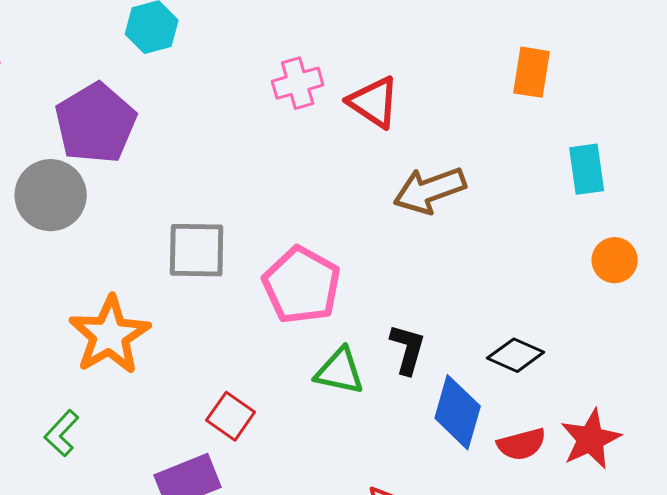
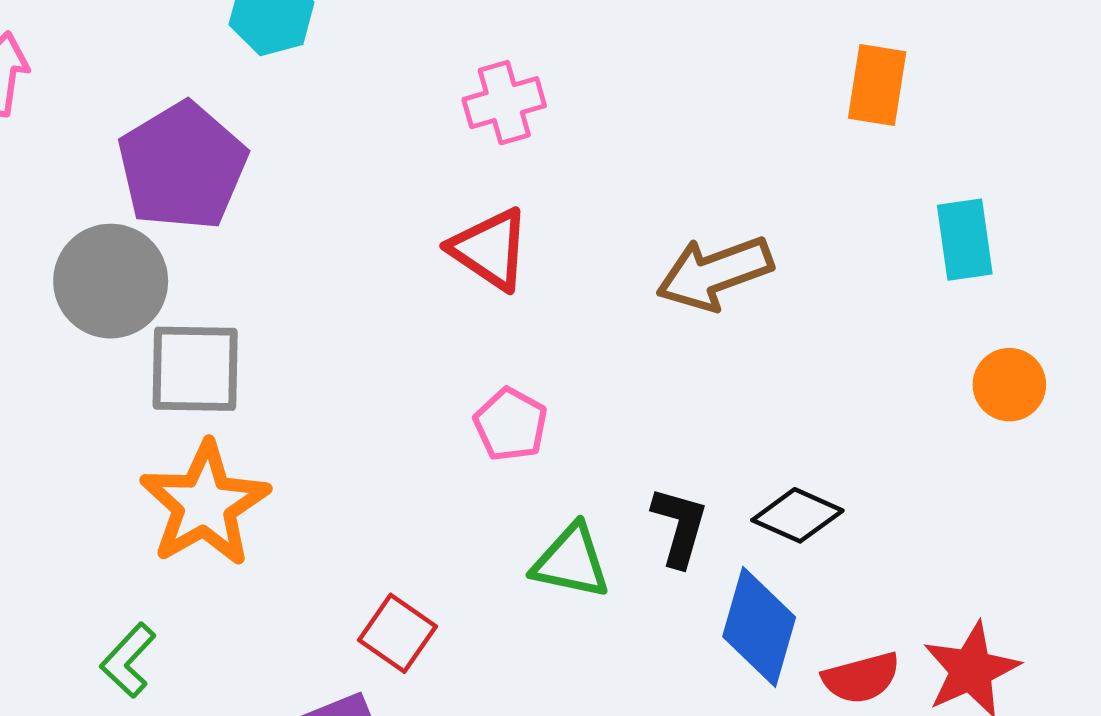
red triangle: (374, 102) -> (490, 249), moved
gray square: (197, 250) -> (195, 369), moved
pink pentagon: (302, 285) -> (511, 424), size x0.6
black diamond: (516, 355) -> (797, 515), moved

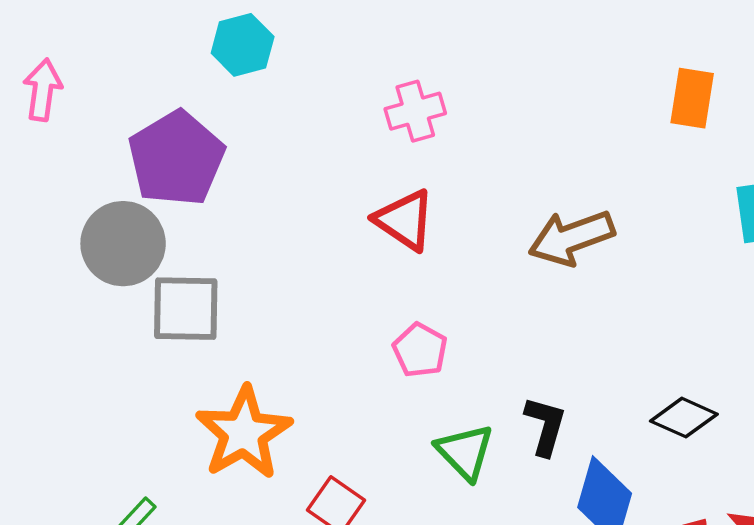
orange star: (205, 504) -> (244, 433), moved
black diamond: (797, 515) -> (684, 418), moved
green triangle: (571, 562) -> (465, 452), turned 34

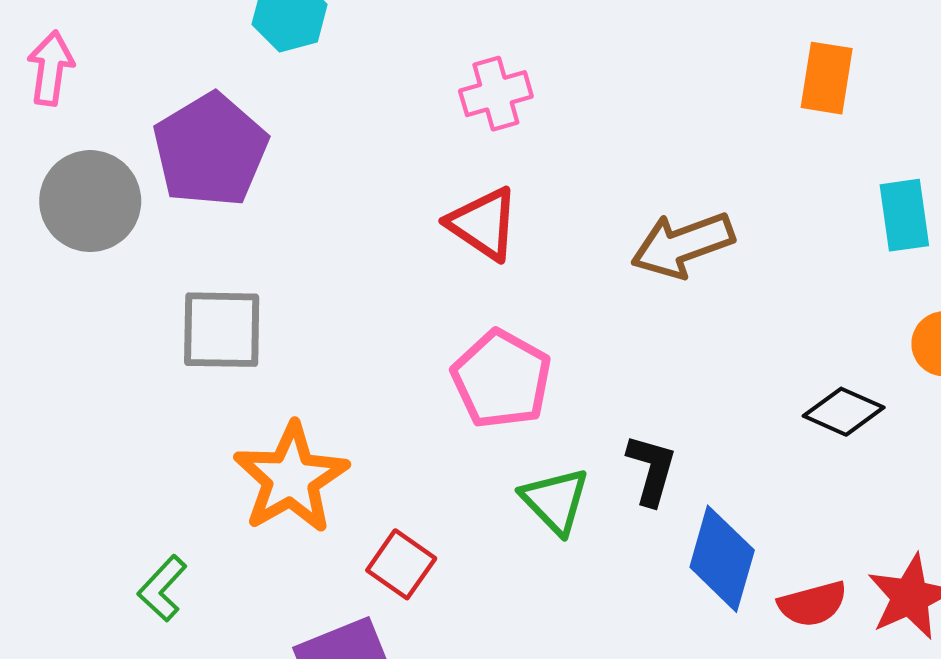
gray circle: (123, 244) -> (90, 201), moved
pink pentagon: (420, 350) -> (502, 379), size x1.5
black diamond: (684, 418) -> (844, 412), moved

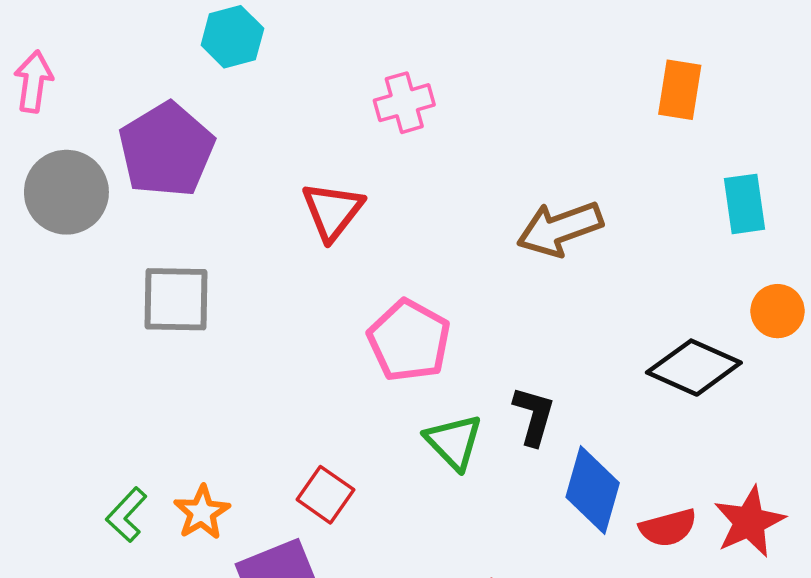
red triangle: (483, 224) -> (332, 211), moved, turned 34
black diamond: (844, 412) -> (694, 368), size x1.4
orange star: (291, 478) -> (202, 512), moved, size x0.6

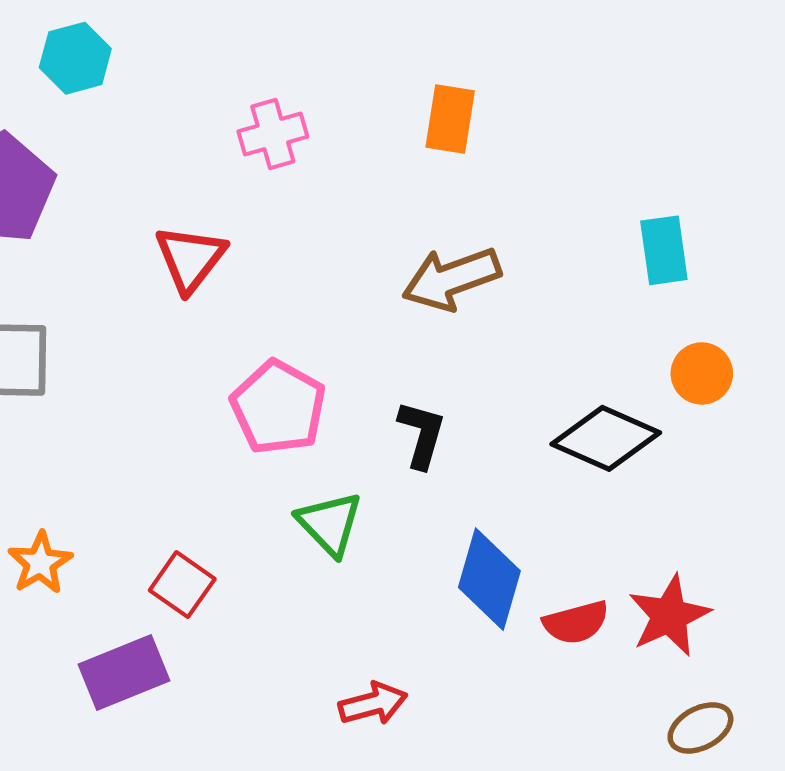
orange rectangle: (680, 90) -> (450, 119), moved
black L-shape: (534, 416) -> (422, 434), moved
orange star: (202, 512) -> (40, 563), moved

